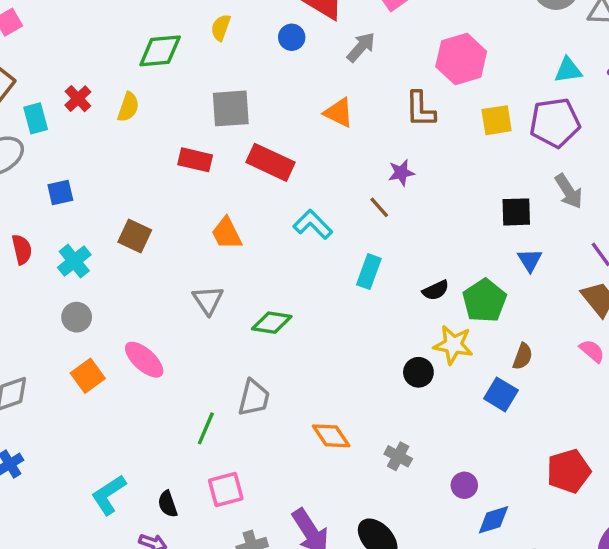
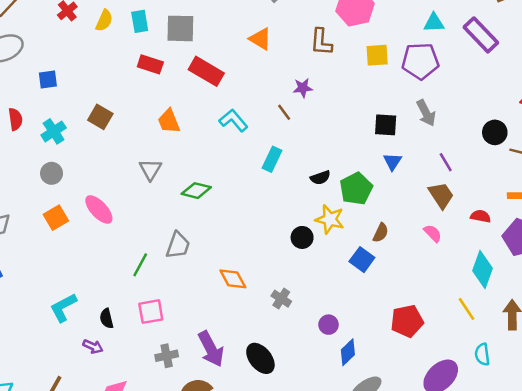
cyan rectangle: (36, 118) -> (140, 21), moved
blue diamond: (493, 520) -> (348, 352), turned -32

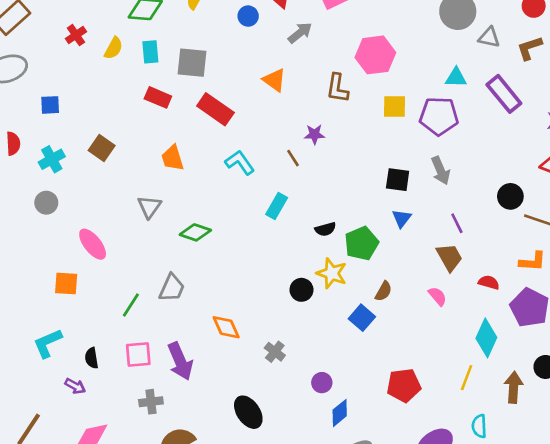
orange square: (56, 218) -> (66, 283), moved, turned 30
yellow line: (467, 309) -> (467, 378), turned 50
purple arrow: (211, 349) -> (180, 361), moved

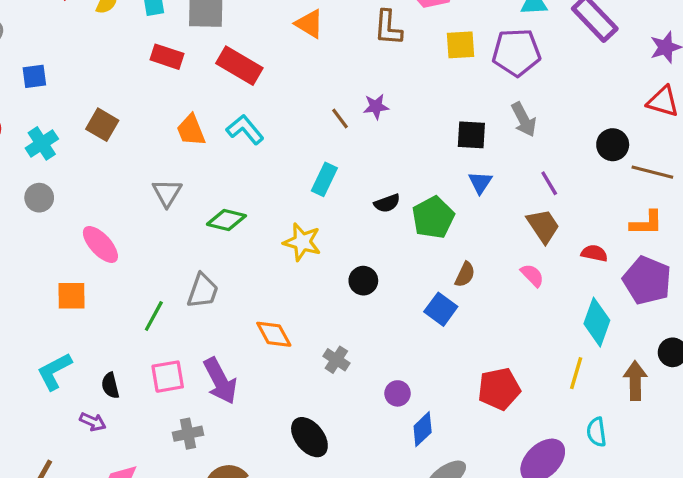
purple star: (314, 134) -> (376, 107), moved
cyan L-shape: (240, 163) -> (245, 130), moved
yellow star: (332, 273) -> (302, 242), moved

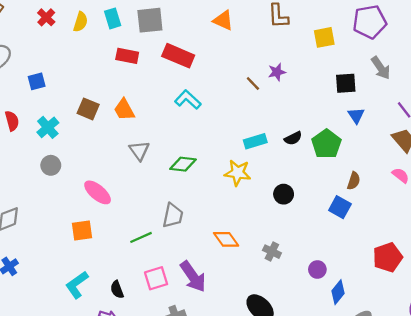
yellow square: (461, 45) -> (324, 37), moved
orange trapezoid: (191, 130) -> (124, 110), moved
cyan rectangle: (324, 179) -> (255, 141), moved, turned 55
green line: (154, 316) -> (141, 237), turned 45

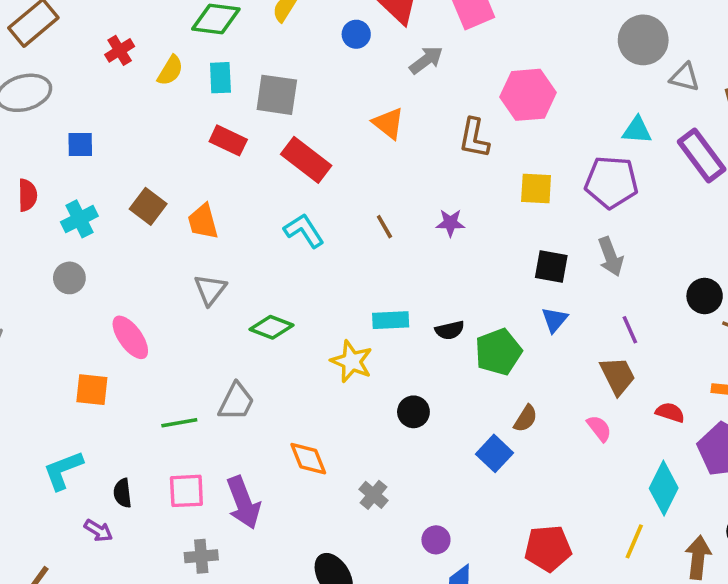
brown line: (253, 84) -> (384, 227), moved

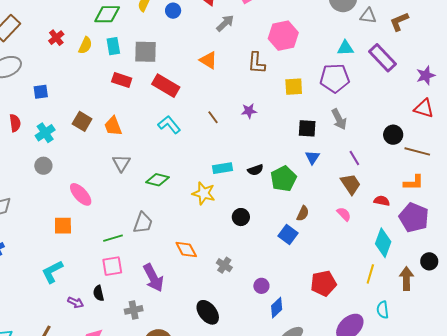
blue circle: (356, 34) -> (173, 11), moved
pink square: (186, 491) -> (112, 266), moved
black semicircle: (122, 493) -> (99, 293), moved

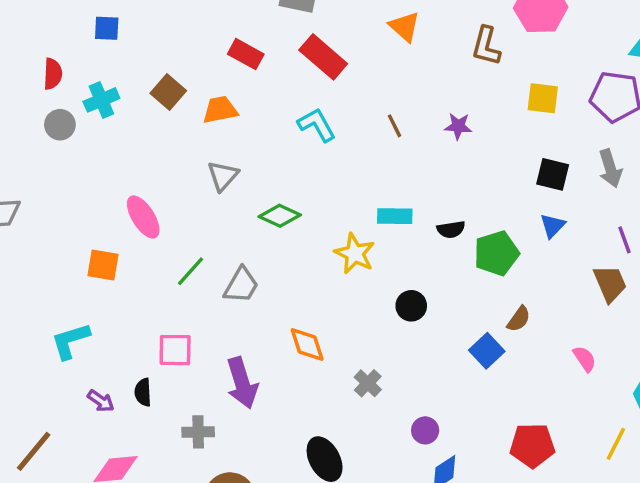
red rectangle: (122, 80) -> (246, 54), moved
orange trapezoid: (113, 126) -> (220, 110), turned 90
gray circle: (43, 166) -> (60, 125), moved
pink semicircle: (344, 214) -> (584, 359), moved
green line: (113, 238) -> (190, 271), moved, turned -42

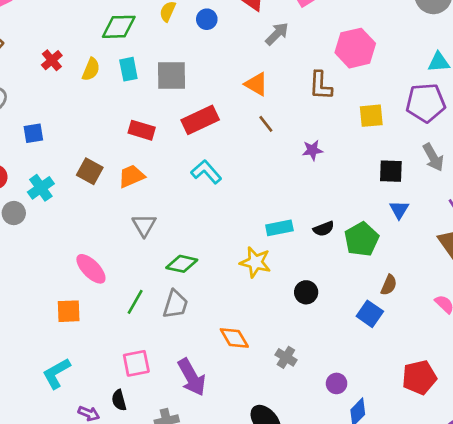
red rectangle: (323, 57) -> (200, 120), turned -54
brown line: (394, 126) -> (266, 124), moved
green diamond: (280, 216) -> (182, 264), moved

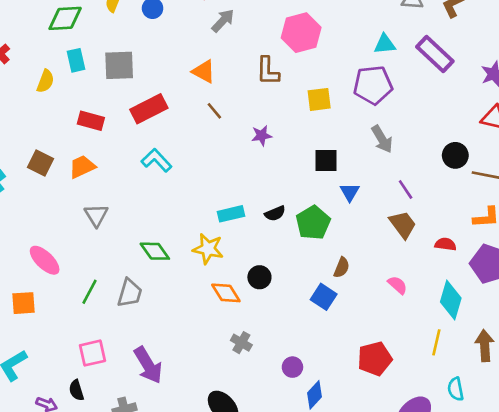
yellow semicircle: (91, 69) -> (45, 81), moved
black square: (391, 171) -> (326, 160), moved
green diamond: (182, 264) -> (155, 251), moved, turned 44
orange diamond: (234, 338) -> (226, 293), moved

